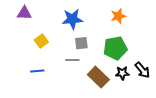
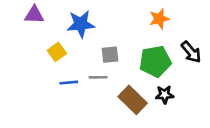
blue star: (72, 19) -> (81, 24), moved
black arrow: (142, 70) -> (191, 52), moved
blue line: (37, 71) -> (69, 83), moved

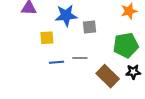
yellow square: (57, 52) -> (47, 38), turned 32
gray square: (110, 55) -> (90, 27), moved

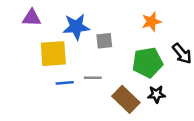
yellow square: (47, 38) -> (53, 54), size x1.6

